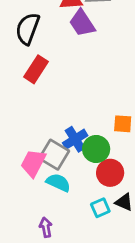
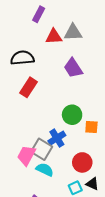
purple trapezoid: (82, 23) -> (73, 68), moved
black semicircle: (28, 29) -> (22, 58), turned 65
green circle: (96, 149) -> (72, 115), moved

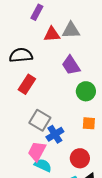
green circle: (72, 115) -> (86, 91), moved
gray square: (42, 149) -> (40, 120), moved
pink trapezoid: (26, 155) -> (37, 151), moved

